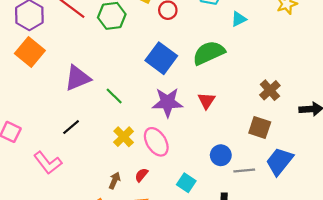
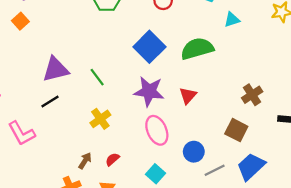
orange square: (30, 52) -> (20, 21), size x0.6
purple triangle: (78, 78) -> (56, 69), moved
pink ellipse: (156, 142) -> (157, 130), moved
gray line: (244, 170) -> (215, 170), turned -30

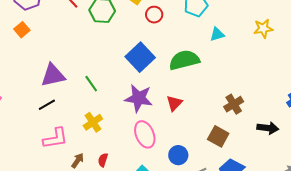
pink L-shape: (22, 133) -> (55, 138), moved, turned -72
red semicircle: (112, 159) -> (103, 160), turned -32

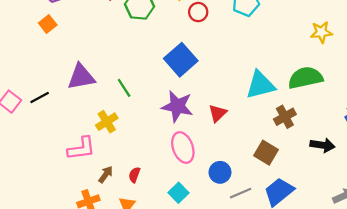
cyan triangle: (217, 34) -> (260, 85), moved, size x1.8
green semicircle: (184, 60) -> (305, 78), moved
black line: (47, 105) -> (40, 97), moved
yellow cross: (93, 122) -> (107, 122), moved

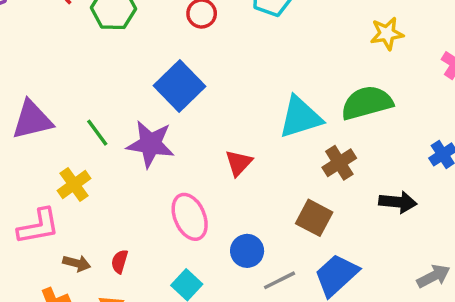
purple star: (177, 106) -> (150, 144), moved
brown arrow: (106, 174) -> (77, 263), turned 72

